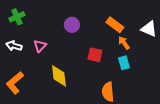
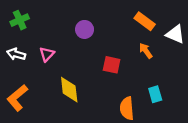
orange rectangle: (115, 25) -> (145, 21), moved
cyan rectangle: (124, 63) -> (155, 94), moved

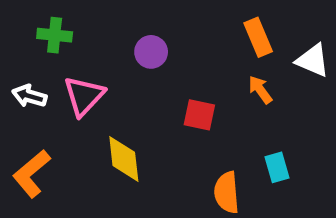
green cross: (20, 20) -> (55, 35), moved, turned 30
orange rectangle: (145, 21) -> (258, 37), turned 30
pink triangle: (47, 54) -> (84, 96), size x1.5

